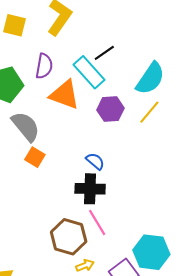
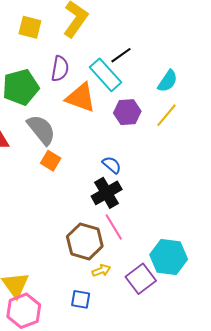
cyan semicircle: (150, 78) -> (168, 81), size x0.7
black cross: (90, 189) -> (107, 193), turned -32

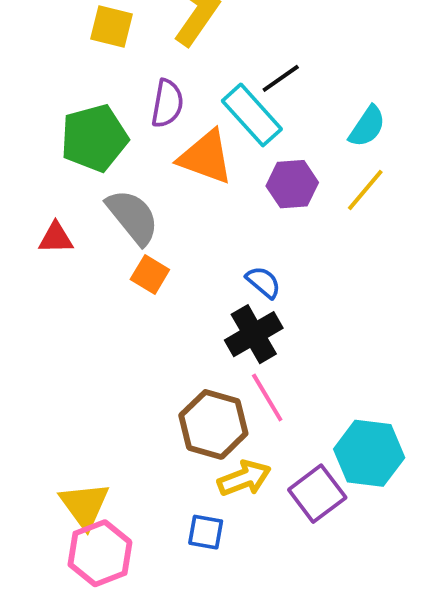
yellow arrow: (101, 270) -> (244, 478), size x1.5

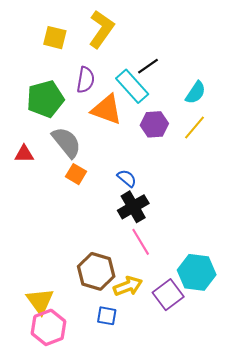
blue semicircle: (263, 282) -> (127, 178), moved
brown hexagon: (213, 424) -> (96, 271), moved

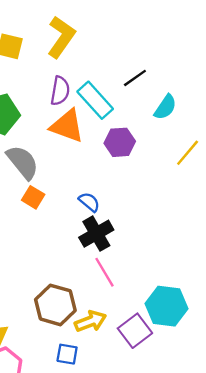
black line: (148, 66) -> (135, 78), moved
purple semicircle: (86, 80) -> (60, 91), moved
yellow line: (195, 127) -> (188, 153), moved

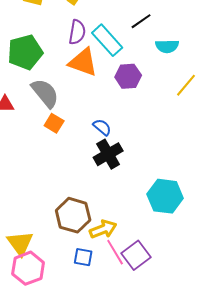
cyan semicircle: (165, 107) -> (167, 46), turned 55
pink line: (105, 272) -> (115, 252), moved
cyan hexagon: (167, 306) -> (165, 196), moved
purple square: (135, 331) -> (136, 255), moved

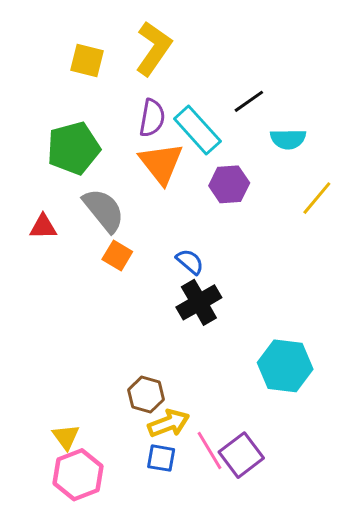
orange triangle: (83, 62) -> (161, 163), turned 32
brown hexagon: (73, 215) -> (146, 395), size x0.7
yellow arrow: (103, 229) -> (169, 423), moved
yellow triangle: (20, 243) -> (66, 437), size x0.7

